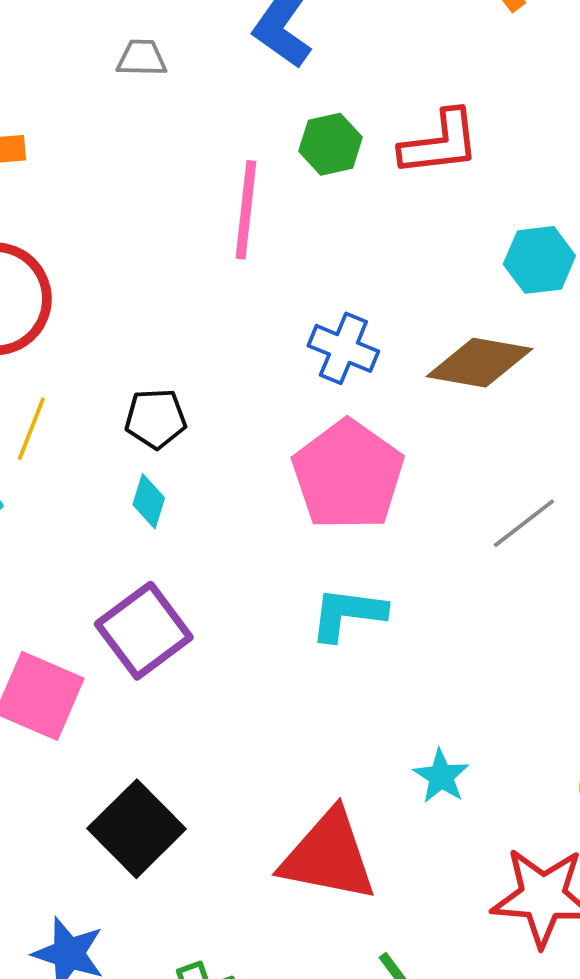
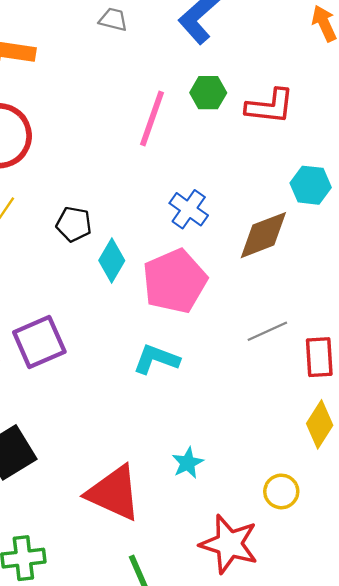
brown diamond: (479, 363) -> (263, 235), turned -44
cyan diamond: (149, 501) -> (112, 260), moved, size x1.4

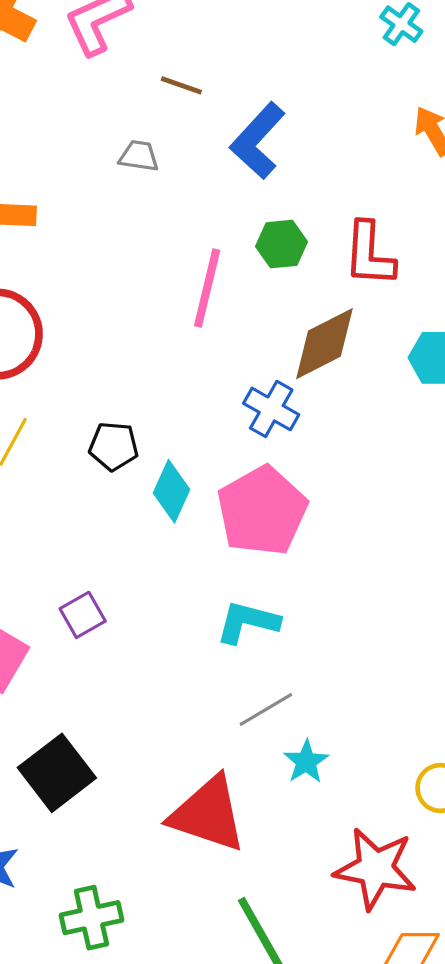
red L-shape: (270, 106) -> (369, 254), turned 93
brown diamond: (263, 235) -> (324, 344), moved
gray line: (267, 331) -> (266, 710), moved
purple square: (39, 342) -> (83, 615), size x0.6

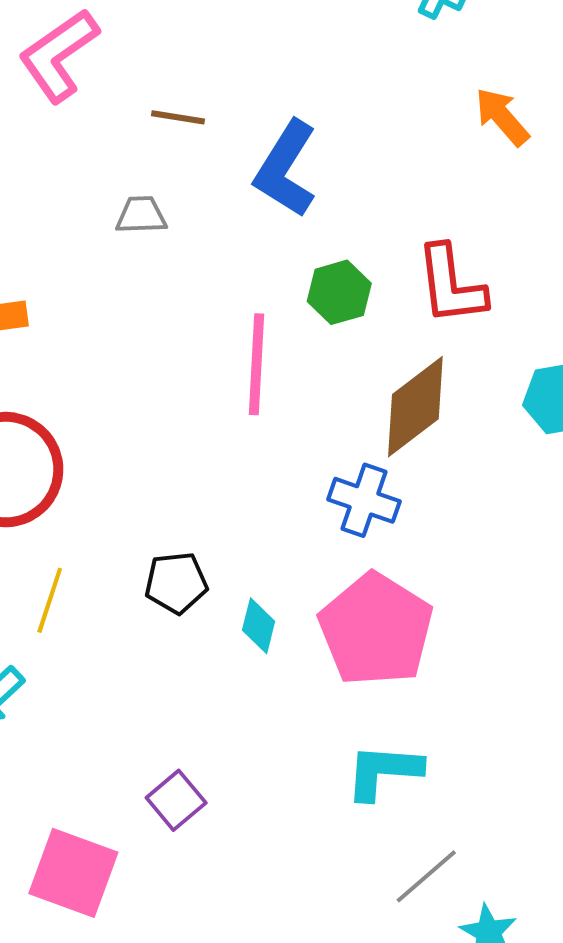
cyan diamond: (172, 491) -> (259, 626), size x0.7

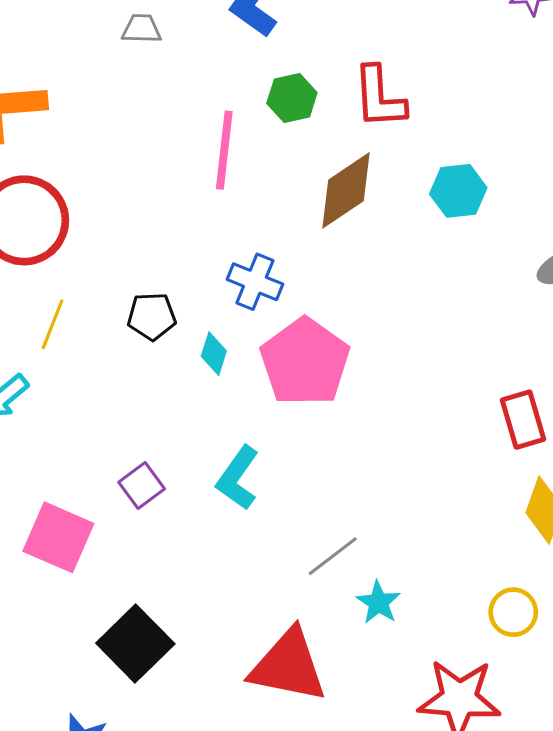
blue cross: (364, 500) -> (255, 282), moved
cyan L-shape: (384, 772) -> (238, 478), moved, turned -62

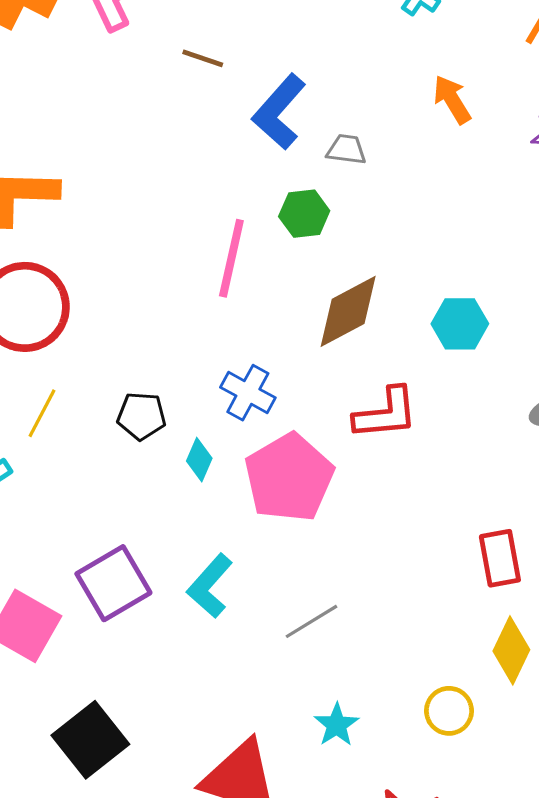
gray trapezoid: (142, 29) -> (346, 149), moved
red L-shape: (379, 97) -> (386, 413), moved, turned -98
purple square: (142, 486) -> (113, 583), size x1.6
gray line: (333, 556) -> (311, 621), moved
yellow circle: (513, 612) -> (449, 711), moved

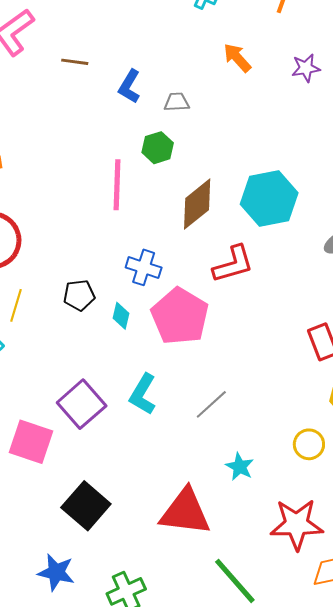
blue L-shape: (279, 112) -> (129, 86), size x0.7
cyan hexagon: (460, 324) -> (269, 199), size x1.6

